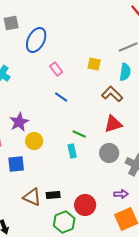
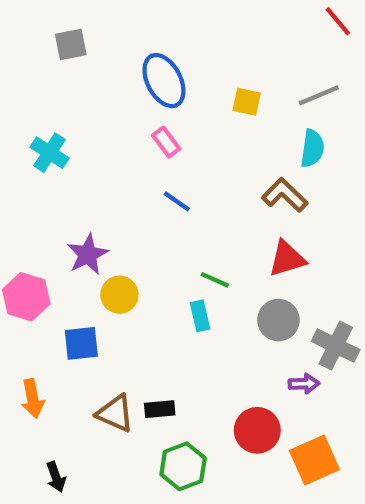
blue ellipse: (36, 40) -> (164, 81), moved, turned -55
yellow square: (94, 64) -> (247, 102), moved
purple arrow: (121, 194) -> (304, 384), moved
red circle: (85, 205) -> (257, 430), moved

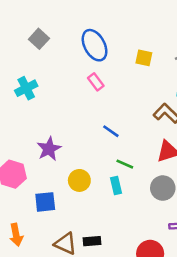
gray square: (71, 45) -> (39, 39), moved, turned -36
cyan cross: (50, 153) -> (26, 88), turned 30
blue line: (177, 201) -> (111, 131), moved
yellow circle: (119, 295) -> (79, 180), moved

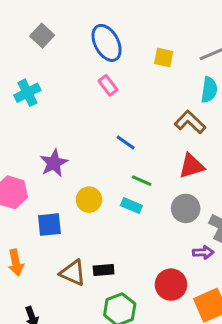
cyan rectangle: (116, 186) -> (131, 205), turned -54

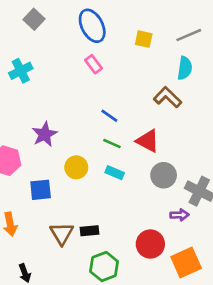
red triangle: (191, 166) -> (148, 141), moved, turned 45
green line: (142, 181) -> (112, 144), moved
brown triangle: (73, 273) -> (62, 233), turned 35

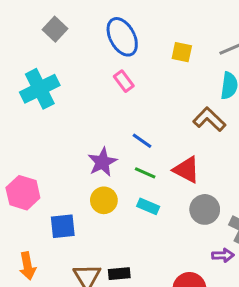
cyan cross: (21, 71) -> (40, 89), size x1.4
purple star: (45, 134) -> (102, 162), moved

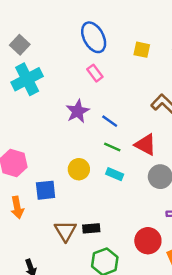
gray square: (55, 29) -> (20, 45), moved
purple star: (102, 162) -> (78, 111), moved
orange arrow: (28, 266) -> (17, 207), moved

